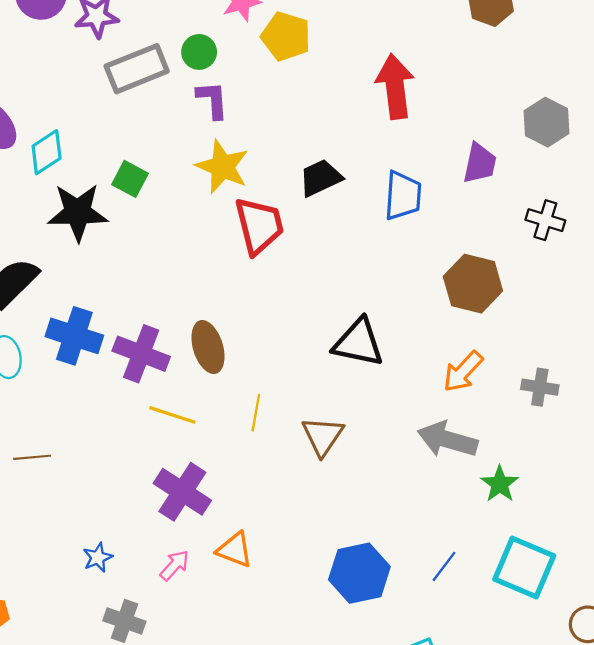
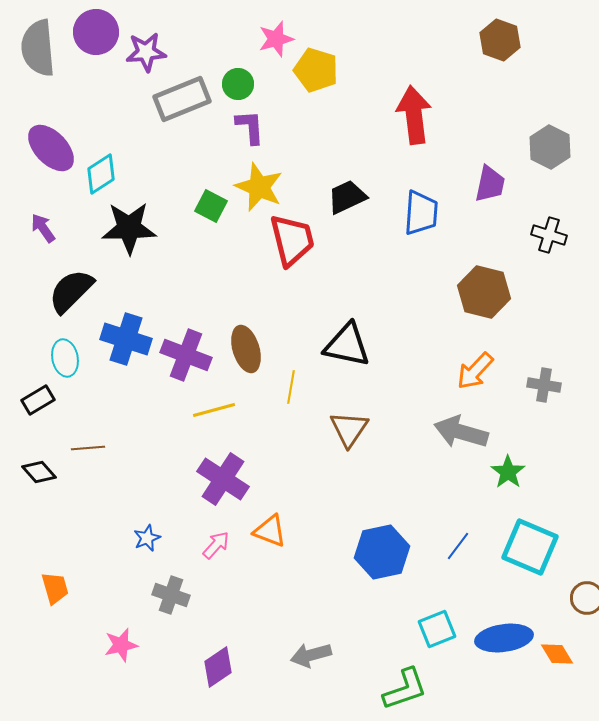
green square: (130, 179) -> (211, 206), moved
black triangle: (358, 343) -> (347, 345), moved
yellow line: (256, 413) -> (291, 387), moved
yellow line: (172, 415) -> (214, 410), turned -33

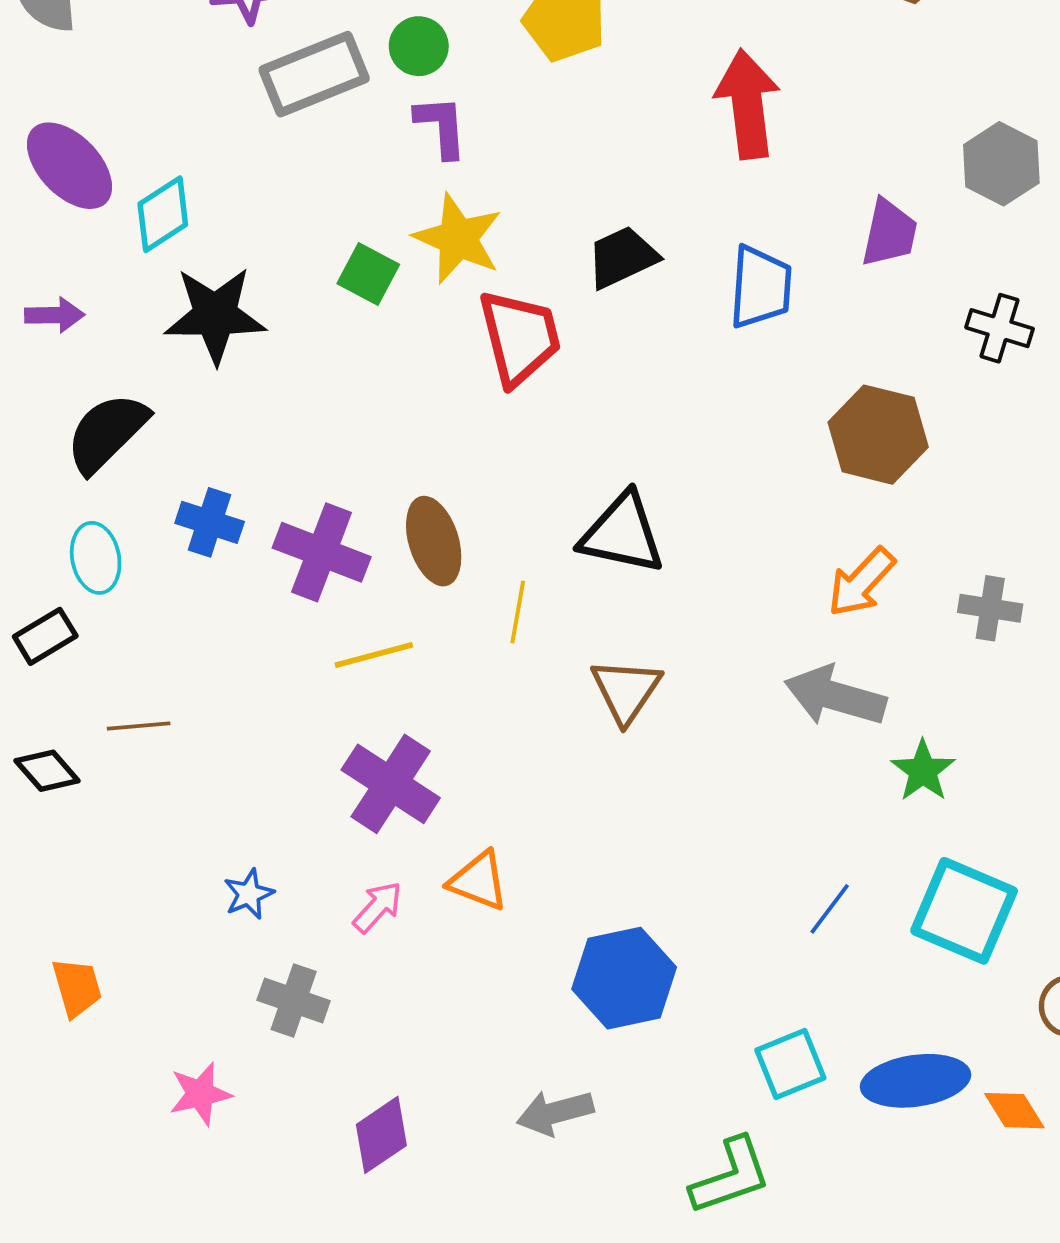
purple arrow: (43, 228) -> (55, 315), turned 124
blue cross: (126, 339) -> (210, 522), size x0.7
blue hexagon: (382, 552) -> (624, 978), moved

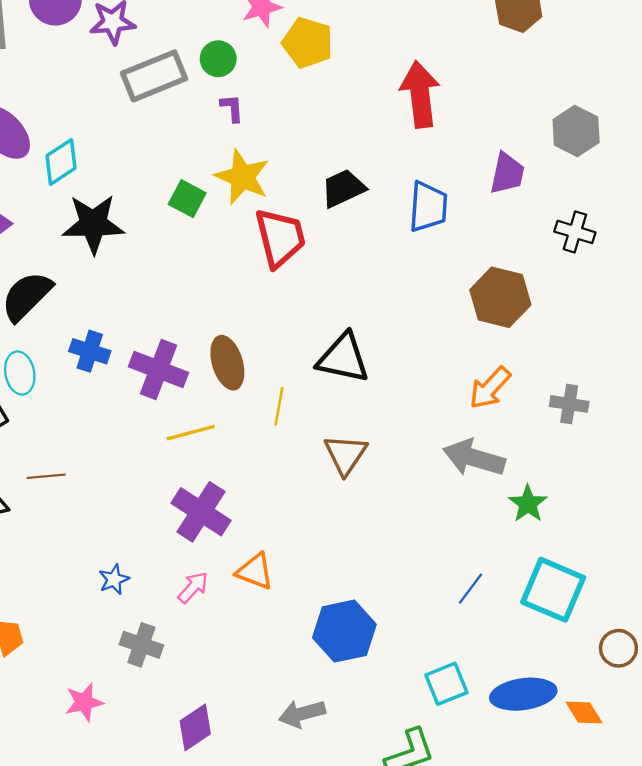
purple L-shape: (441, 126) -> (232, 108), size x0.7

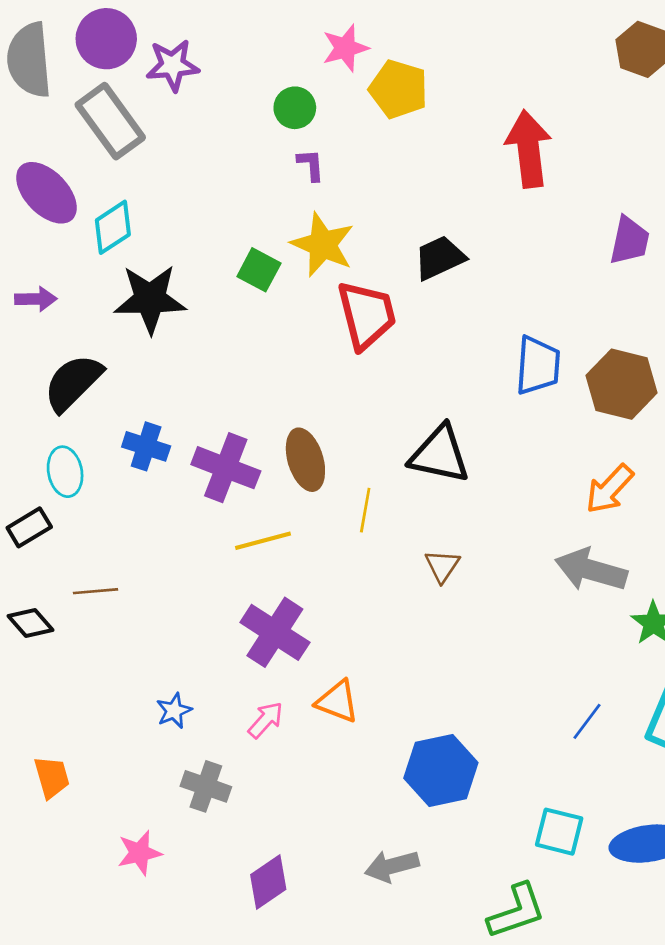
gray rectangle: (154, 76) -> (110, 121), moved, turned 76
blue trapezoid: (428, 207) -> (538, 365), moved
brown triangle: (346, 454) -> (442, 566), size x0.7
cyan square: (446, 684) -> (559, 832), turned 36

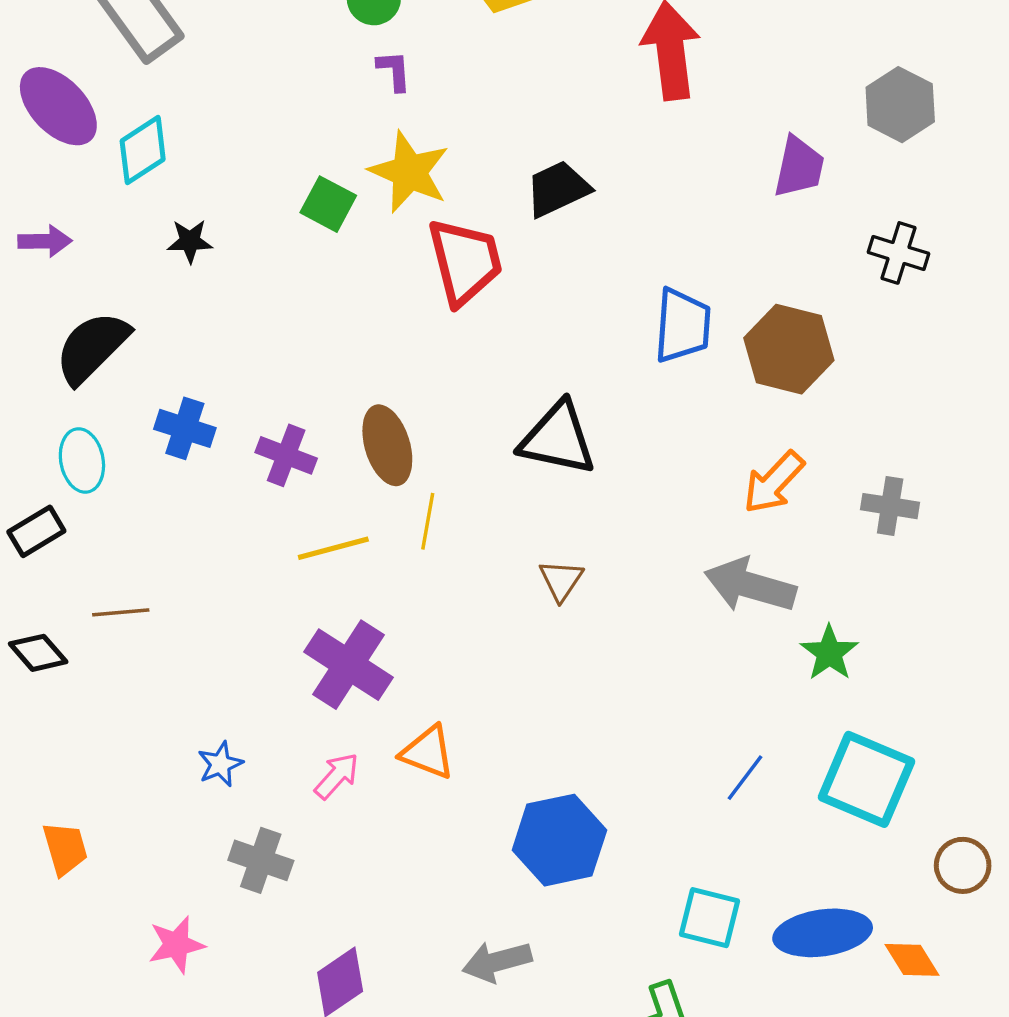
black star: (150, 299) -> (190, 241), size x0.5
purple cross: (226, 468) -> (286, 455), size x0.7
yellow line: (365, 510) -> (428, 521), moved

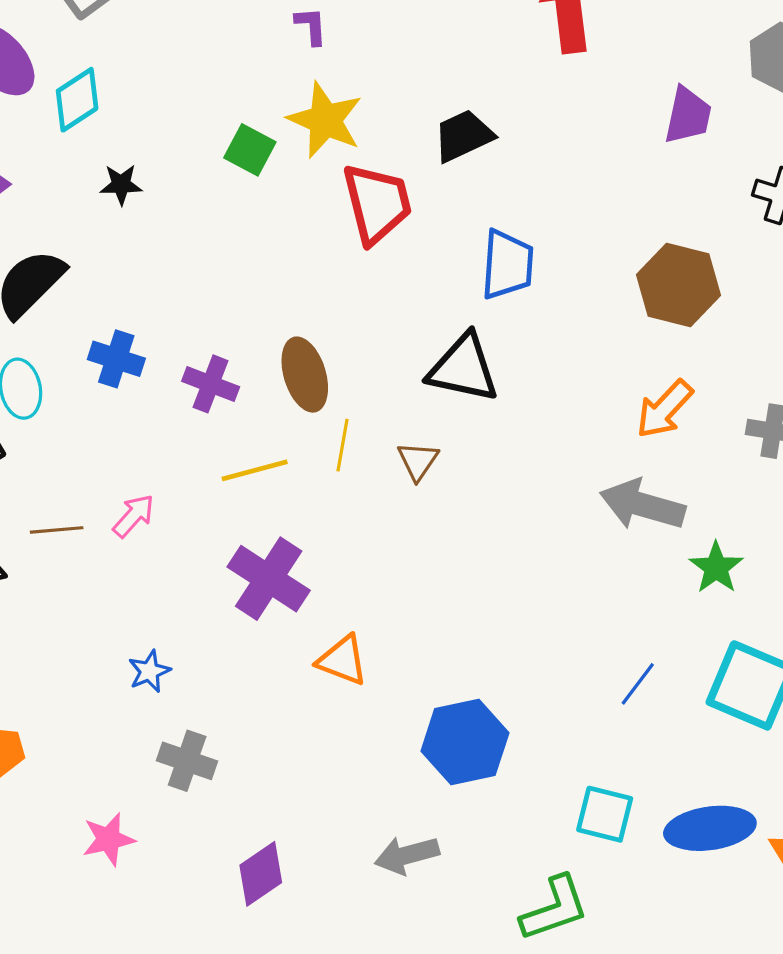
blue trapezoid: (683, 326) -> (507, 265), moved
brown triangle: (561, 580) -> (418, 461), moved
pink arrow: (337, 776) -> (134, 516), moved

